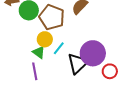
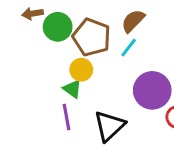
cyan line: (59, 48) -> (129, 48), moved
black triangle: (78, 63) -> (109, 126), moved

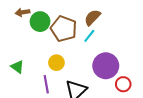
yellow circle: (81, 70) -> (56, 63), moved
green triangle: (72, 89) -> (17, 67), moved

